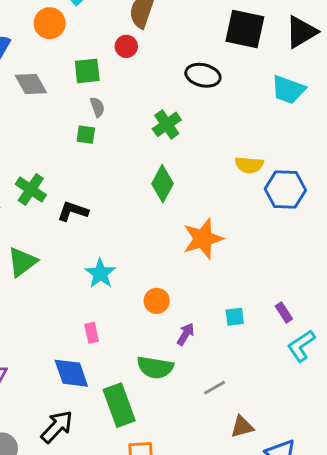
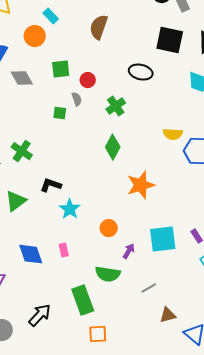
red circle: (126, 46) -> (88, 80), moved
gray semicircle: (97, 107) -> (77, 99), moved
black L-shape: (73, 211) -> (51, 185), moved
cyan square: (235, 317) -> (163, 239), size x2.0
blue diamond: (71, 373) -> (31, 254), moved

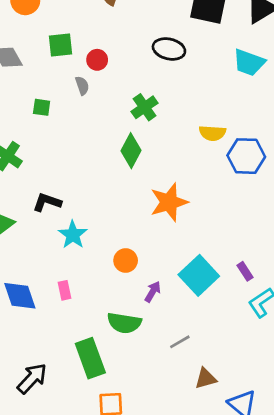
green cross: (116, 106) -> (145, 107), moved
green square: (60, 113) -> (42, 107), moved
cyan square: (163, 239) -> (199, 275), turned -36

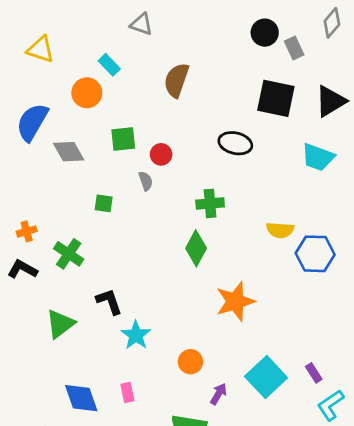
green cross: (145, 107) -> (210, 203), turned 30
black L-shape: (47, 202) -> (109, 301), turned 52

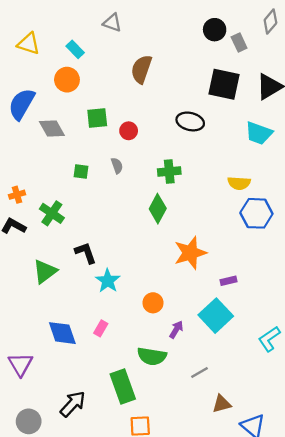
cyan rectangle: (109, 65) -> (75, 49), moved
gray semicircle: (146, 181) -> (117, 166), moved
yellow semicircle: (280, 230) -> (239, 183), moved
purple rectangle: (314, 373) -> (229, 281), moved, turned -70
pink rectangle: (127, 392) -> (101, 328), turned 42

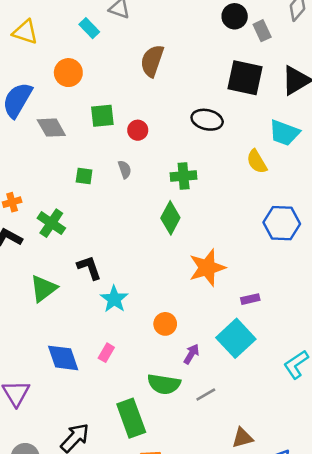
cyan rectangle: (75, 49) -> (89, 28), moved
yellow semicircle: (239, 183) -> (257, 162), moved, turned 55
gray line: (199, 373) -> (206, 395), moved

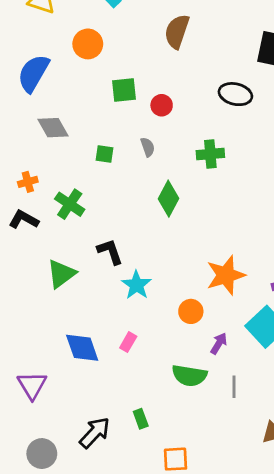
gray diamond: (51, 128) -> (53, 128), moved
green diamond: (170, 218) -> (169, 199), moved
orange star: (207, 268) -> (226, 275), moved
gray line: (206, 395) -> (234, 387), turned -60
green rectangle: (131, 418) -> (141, 419), moved, size x0.5

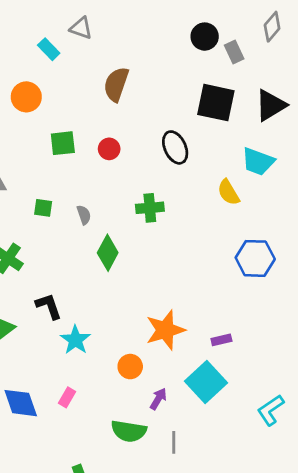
black ellipse: (235, 94) -> (175, 147), turned 52
red circle: (162, 105) -> (109, 149), moved
gray semicircle: (148, 147) -> (84, 215), moved

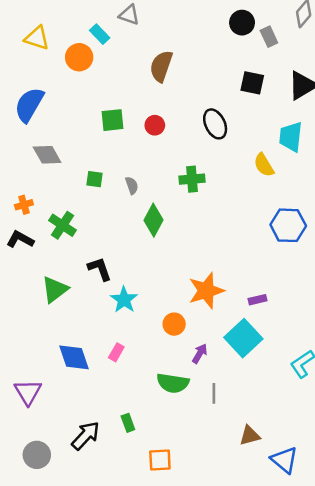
orange circle: (26, 97) -> (79, 57), moved
black square: (216, 103) -> (252, 83), size x0.7
cyan trapezoid: (258, 161) -> (291, 137), turned 76

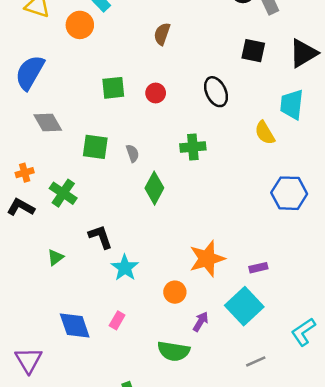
brown semicircle: (161, 66) -> (162, 34), size x0.7
green square: (95, 179) -> (95, 147), size x1.5
green triangle: (55, 289) -> (55, 257), size x0.6
gray line: (214, 393) -> (256, 361), moved, turned 66

